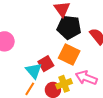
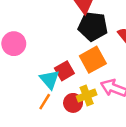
orange square: (69, 55) -> (93, 60), turned 35

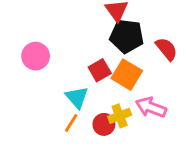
orange square: (93, 60) -> (127, 75), turned -30
red square: (64, 71) -> (100, 70), moved

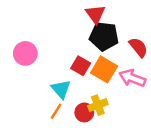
red square: (100, 70) -> (81, 66), turned -30
pink arrow: (151, 107) -> (132, 78), moved

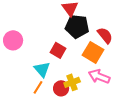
orange square: (104, 69) -> (93, 52), moved
pink arrow: (132, 78) -> (99, 76), moved

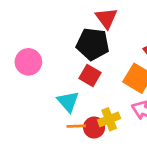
black pentagon: (77, 26) -> (93, 44), moved
orange line: (38, 87) -> (76, 126), moved, turned 56

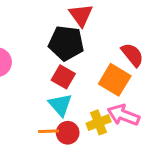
cyan triangle: (68, 102) -> (60, 105), moved
yellow cross: (109, 119) -> (99, 122), moved

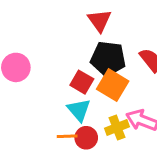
black pentagon: (66, 43) -> (108, 59), moved
orange square: (115, 80) -> (113, 85), moved

